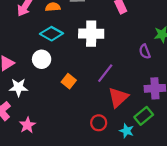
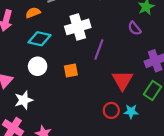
purple line: (105, 73) -> (99, 49), moved
orange square: (69, 81) -> (71, 70), moved, turned -32
cyan star: (127, 131) -> (131, 111), moved

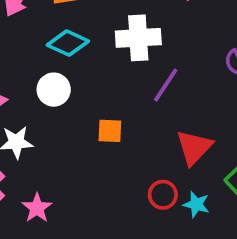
orange square: (71, 70) -> (110, 131), moved

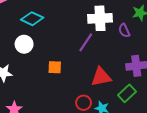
white cross: (138, 38) -> (100, 18), moved
red triangle: (194, 147) -> (101, 77), turned 35

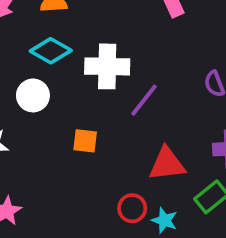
white cross: (100, 18) -> (107, 66), moved

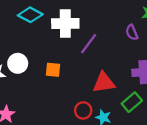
white circle: (33, 95) -> (18, 63), moved

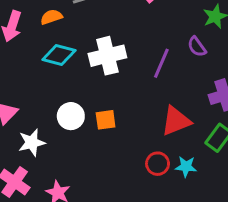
purple line: (89, 44) -> (161, 63), moved
white circle: (18, 63) -> (71, 116), moved

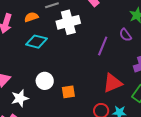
white cross: (107, 56) -> (68, 22), moved
orange square: (106, 120) -> (68, 92), moved

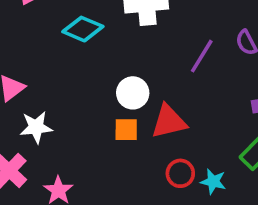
white circle: (45, 81) -> (133, 93), moved
red triangle: (113, 83) -> (169, 121), moved

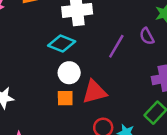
cyan diamond: (83, 29) -> (62, 43), moved

